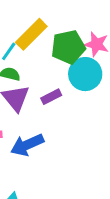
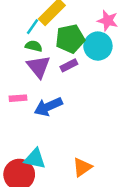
green pentagon: (68, 47) -> (70, 39), moved

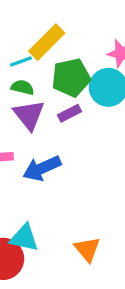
cyan line: (32, 27) -> (21, 61), turned 35
orange triangle: (82, 167) -> (87, 249), turned -35

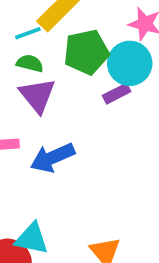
purple rectangle: (69, 113) -> (117, 94), moved

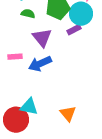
purple triangle: (37, 95) -> (42, 38), moved

